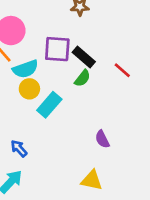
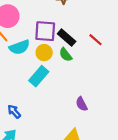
red line: (122, 70) -> (96, 40), moved
green semicircle: (82, 78) -> (66, 55), turned 104
yellow circle: (29, 89) -> (44, 53), moved

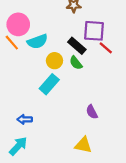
purple square: (45, 31) -> (94, 31), moved
cyan semicircle: (19, 47) -> (37, 41), moved
blue arrow: (14, 111) -> (25, 119), turned -48

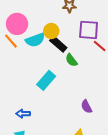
black rectangle: (77, 46) -> (58, 44), moved
yellow circle: (54, 61) -> (51, 31), moved

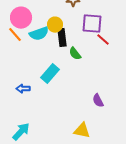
black rectangle: (58, 44) -> (62, 38), turned 42
purple semicircle: (87, 107) -> (98, 101), moved
blue arrow: (23, 114) -> (23, 89), moved

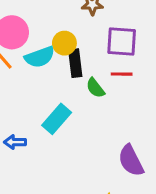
red line: (103, 40) -> (122, 74), moved, turned -40
purple semicircle: (98, 101) -> (131, 161), size x1.5

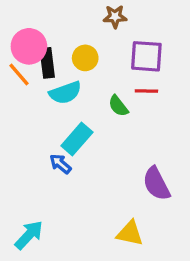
cyan semicircle: (40, 57) -> (65, 93), moved
black rectangle: (75, 63) -> (47, 63), moved
blue arrow: (15, 142) -> (60, 164), moved, turned 40

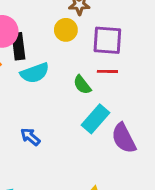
yellow circle: (85, 58) -> (66, 30), moved
cyan rectangle: (77, 139) -> (96, 119), moved
purple semicircle: (156, 184) -> (124, 138), moved

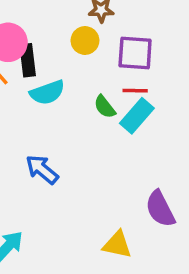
cyan rectangle: (96, 119) -> (137, 116), moved
blue arrow: (30, 137) -> (42, 169), size x1.4
purple semicircle: (124, 138) -> (160, 209), moved

